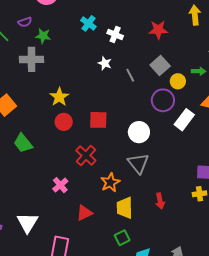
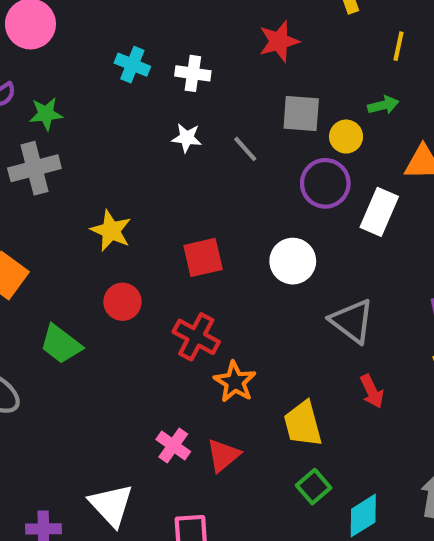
gray square: (160, 65) -> (301, 113), turned -30
red circle: (64, 122) -> (122, 302), moved
gray triangle: (138, 163) -> (352, 321), moved
orange star: (110, 182) -> (235, 382), moved
pink cross: (60, 185) -> (173, 446), moved

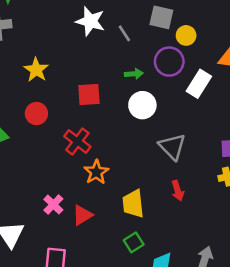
green arrow: (383, 105) -> (134, 74), moved
white star: (187, 138) -> (90, 21), size x1.6

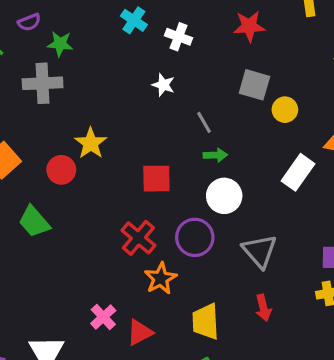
white star: (90, 21) -> (163, 85), size x0.6
gray line: (124, 33) -> (204, 122), moved
purple circle: (169, 62) -> (195, 237), moved
red circle: (36, 114) -> (61, 170), moved

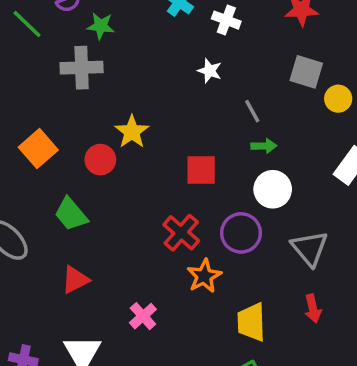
red triangle: (140, 332) -> (75, 280), moved

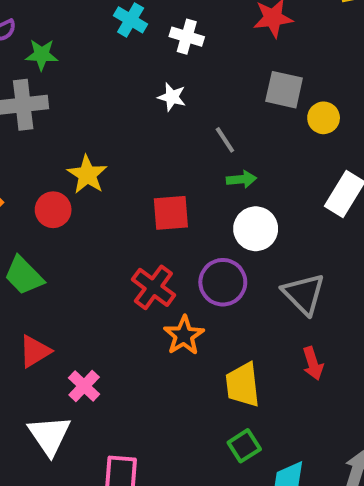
pink cross: (143, 316) -> (84, 386), moved

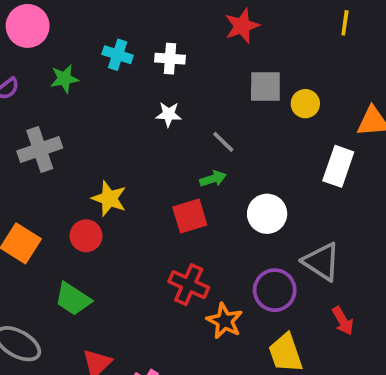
green star: (42, 55) -> (64, 79), moved
green arrow: (242, 179) -> (213, 179), moved
purple circle: (223, 282) -> (275, 290), moved

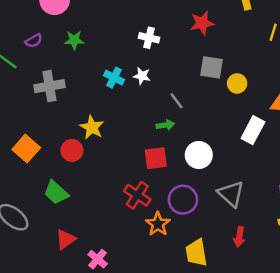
cyan cross: (118, 55) -> (114, 78), moved
red square: (190, 216) -> (156, 158), moved
purple circle: (275, 290) -> (183, 200), moved
red arrow: (343, 321) -> (239, 237), turned 30

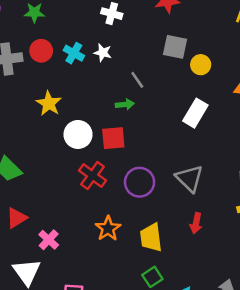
white rectangle: (253, 130) -> (195, 113), moved
red circle: (72, 150) -> (41, 51), moved
white circle: (199, 155) -> (78, 134), moved
orange star: (158, 224) -> (108, 228), moved

